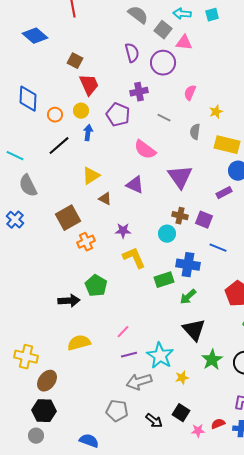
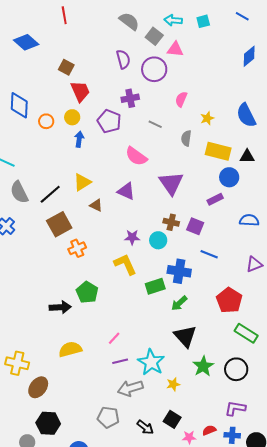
black line: (59, 146) -> (50, 194), moved
purple star: (123, 231) -> (132, 237), moved
black hexagon: (44, 411) -> (48, 423), moved

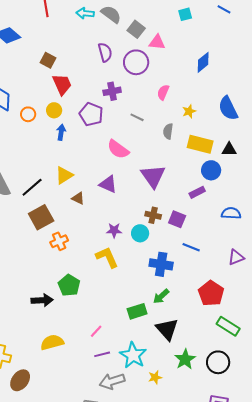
cyan arrow: (173, 20) -> (85, 13), moved
blue diamond: (249, 56) -> (203, 62), moved
green rectangle: (155, 286) -> (137, 311), moved

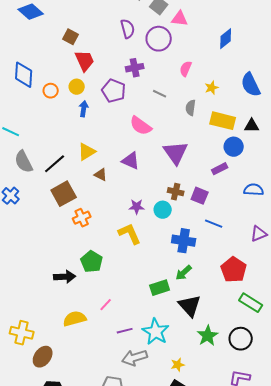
pink line: (96, 331) -> (106, 305), moved
yellow star: (155, 377) -> (178, 365), moved

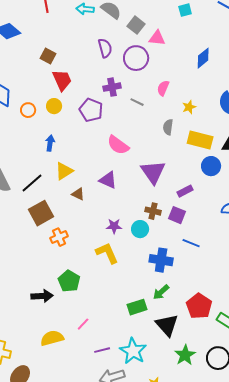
gray line: (160, 94) -> (137, 102), moved
blue arrow: (84, 109) -> (50, 143), moved
purple rectangle: (220, 169) -> (185, 191), moved
red pentagon: (234, 270) -> (199, 306), moved

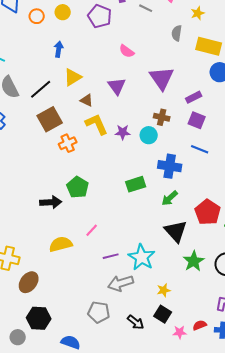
pink semicircle: (118, 145) -> (127, 51), size x0.7
purple triangle: (108, 180) -> (117, 86), turned 30
purple square: (177, 215) -> (197, 120), moved
yellow L-shape: (107, 253) -> (97, 124), moved
green rectangle: (137, 307) -> (136, 184), moved

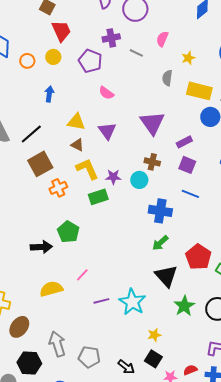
pink semicircle: (127, 51) -> (106, 93), moved
yellow triangle: (73, 77) -> (76, 122), moved, turned 42
green rectangle: (136, 184) -> (98, 197), moved
gray arrow: (121, 283) -> (57, 344), moved, turned 90

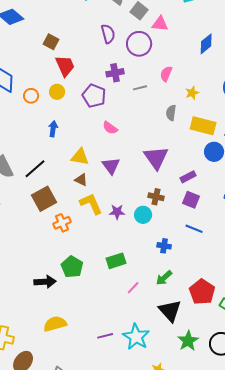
gray line: (136, 53) -> (140, 88), turned -40
green rectangle: (98, 197) -> (116, 261), moved
blue cross: (160, 211) -> (164, 246), size x0.6
pink line: (82, 275) -> (133, 288), moved

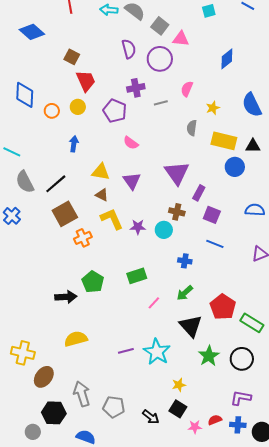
purple rectangle: (188, 177) -> (199, 193), moved, turned -35

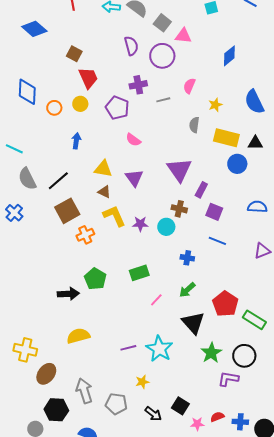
yellow star: (179, 385) -> (142, 382), moved
purple L-shape: (241, 398) -> (228, 379), moved

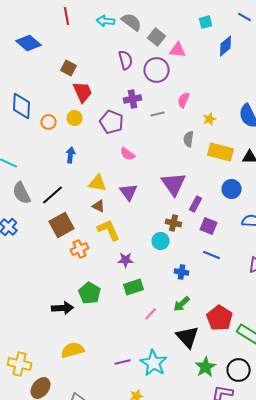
blue diamond: (229, 56) -> (226, 46), moved
blue circle: (237, 164) -> (232, 189), moved
purple star: (140, 224) -> (126, 260), moved

